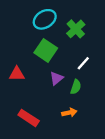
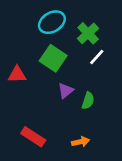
white line: (83, 63) -> (97, 57), moved
red triangle: (17, 74) -> (17, 74), moved
orange arrow: (69, 113) -> (81, 142), moved

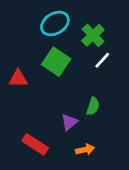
purple triangle: (66, 91) -> (69, 122), moved

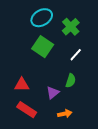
white line: (102, 60) -> (76, 55), moved
red triangle: (18, 79) -> (22, 85), moved

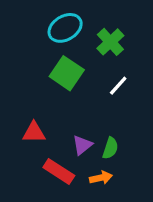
green semicircle: (71, 81) -> (110, 148), moved
red rectangle: (27, 110) -> (59, 171), moved

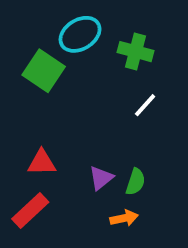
green cross: (110, 42) -> (136, 52), turned -32
green square: (67, 73) -> (44, 71), moved
red rectangle: (59, 171) -> (30, 210), moved, turned -76

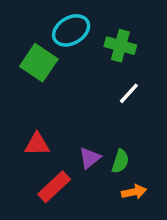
red rectangle: (30, 210) -> (54, 187), moved
orange arrow: (124, 218) -> (134, 192), moved

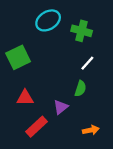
green square: (39, 63) -> (18, 57), moved, turned 30
green semicircle: (120, 161) -> (80, 89), moved

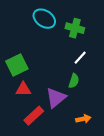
cyan ellipse: (48, 20) -> (44, 19), turned 65
green square: (18, 57) -> (17, 65), moved
purple triangle: (61, 107) -> (56, 98), size x1.5

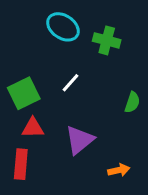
white line: (80, 58) -> (71, 83), moved
green semicircle: (74, 81) -> (132, 102), moved
red rectangle: (34, 116) -> (21, 164), moved, turned -42

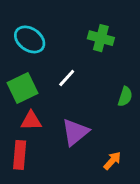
cyan ellipse: (63, 27) -> (30, 39), moved
orange arrow: (119, 170) -> (112, 161), turned -36

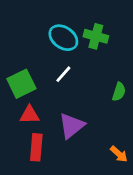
cyan ellipse: (30, 39) -> (63, 38), moved
red rectangle: (20, 155) -> (36, 147), moved
orange arrow: (112, 161) -> (119, 154), moved, turned 90

